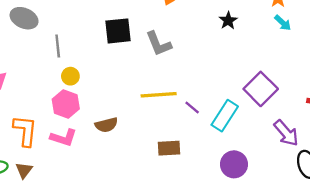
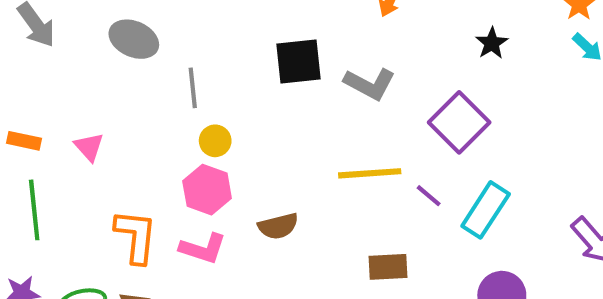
gray L-shape: (159, 44) -> (370, 84), turned -40
purple square: (261, 89) -> (459, 122), moved

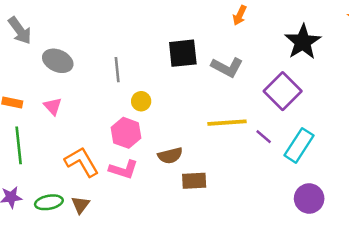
gray ellipse: (134, 39) -> (58, 61), moved
black star: (492, 43) -> (303, 42), size x1.8
yellow circle: (215, 141) -> (141, 101), moved
orange L-shape: (136, 236) -> (82, 162), turned -36
brown rectangle: (388, 267) -> (194, 181), moved

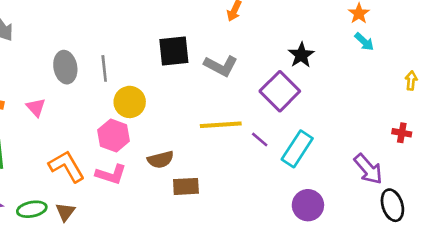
black star: (303, 42) -> (301, 55), moved, size x0.7
gray ellipse: (58, 61) -> (65, 67), moved, turned 56
yellow circle: (141, 101) -> (130, 102), size x1.5

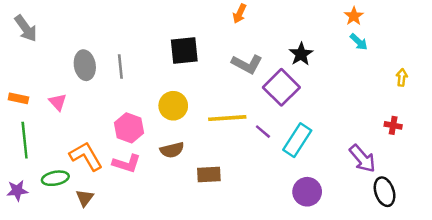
gray L-shape: (221, 66) -> (247, 64), moved
yellow circle: (130, 102) -> (173, 106), moved
brown rectangle: (186, 186) -> (209, 175), moved
green ellipse: (32, 209) -> (55, 178), moved

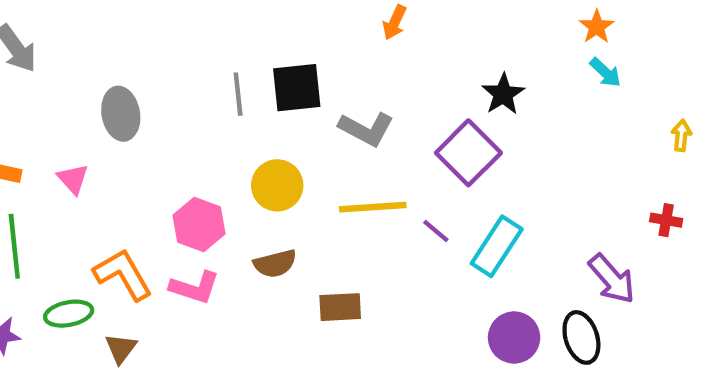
gray L-shape: (247, 64) -> (366, 129), moved
gray line: (120, 66) -> (238, 94), moved
black ellipse: (385, 192) -> (581, 337), moved

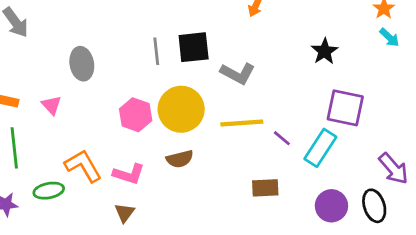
purple square: (468, 153) -> (345, 108), moved, turned -33
yellow circle: (277, 185) -> (181, 109), size x1.4
pink hexagon: (199, 225) -> (136, 115), moved
brown rectangle: (340, 307) -> (265, 188), moved
brown triangle: (121, 348) -> (125, 213), moved

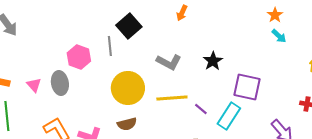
black square: (194, 47) -> (129, 26), moved, turned -35
black star: (325, 51) -> (213, 61), moved
gray ellipse: (82, 64) -> (60, 83), moved
pink hexagon: (136, 115) -> (79, 57), moved

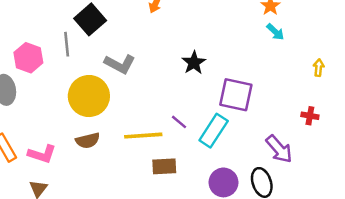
gray L-shape: (169, 62) -> (120, 64), moved
yellow line: (172, 98) -> (143, 136), moved

